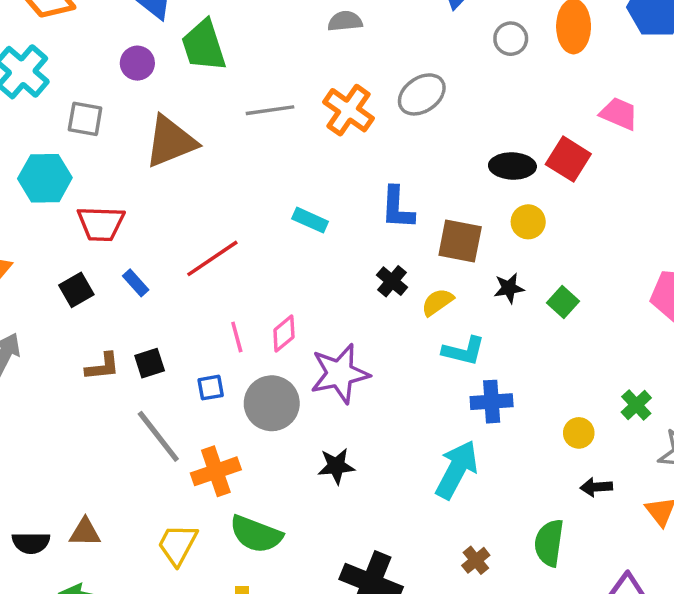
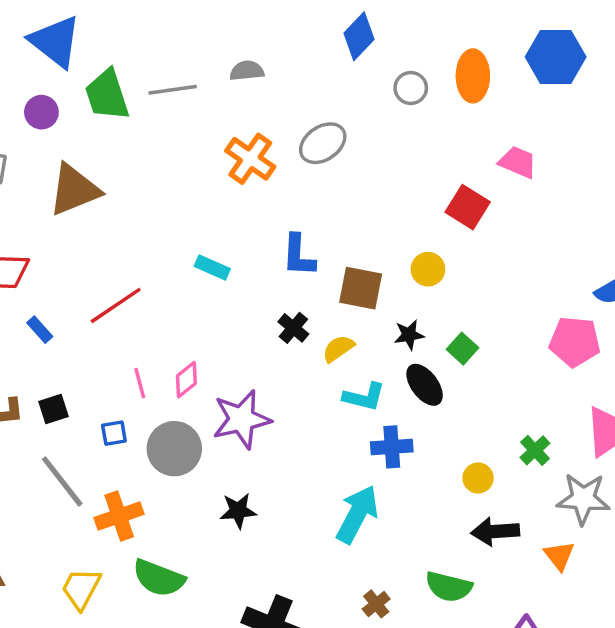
gray line: (270, 110) -> (173, 90), moved
black ellipse: (512, 166) -> (425, 385), moved, turned 51
black arrow: (596, 487) -> (495, 531), size x1.5
green semicircle: (549, 543) -> (449, 587), turned -84

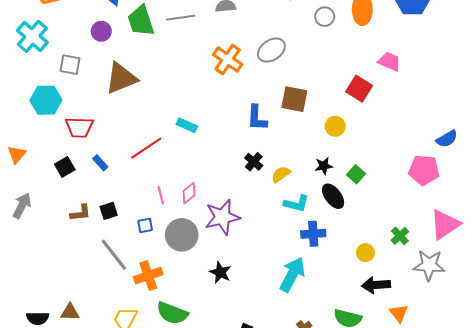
cyan rectangle: (212, 267) -> (187, 125), moved
brown square: (361, 288) -> (294, 99), moved
black star: (238, 511) -> (220, 272), turned 30
orange triangle: (559, 556) -> (399, 313), moved

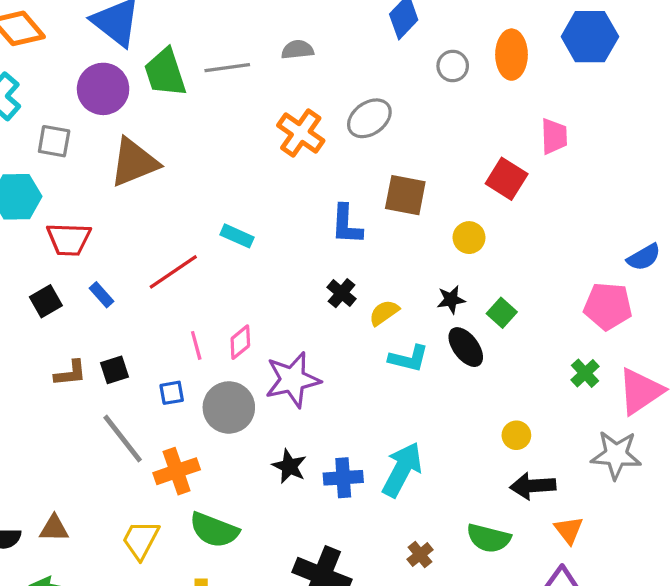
purple circle: (101, 31) -> (103, 89), size x1.6
pink trapezoid: (389, 62) -> (554, 136), turned 65
blue cross: (313, 234) -> (343, 478), moved
green cross: (400, 236) -> (585, 373), moved

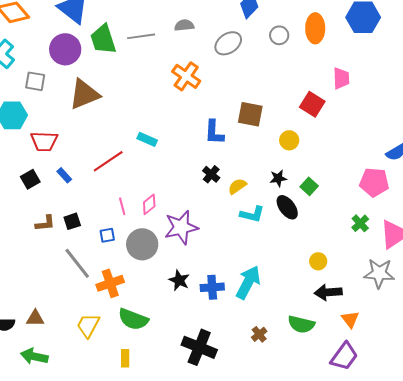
gray ellipse: (369, 118) -> (228, 43), moved

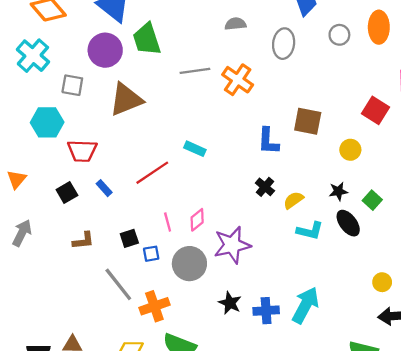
gray line: (141, 36) -> (195, 71), moved
gray ellipse: (228, 43) -> (284, 44), turned -48
black square: (72, 221) -> (129, 238), moved

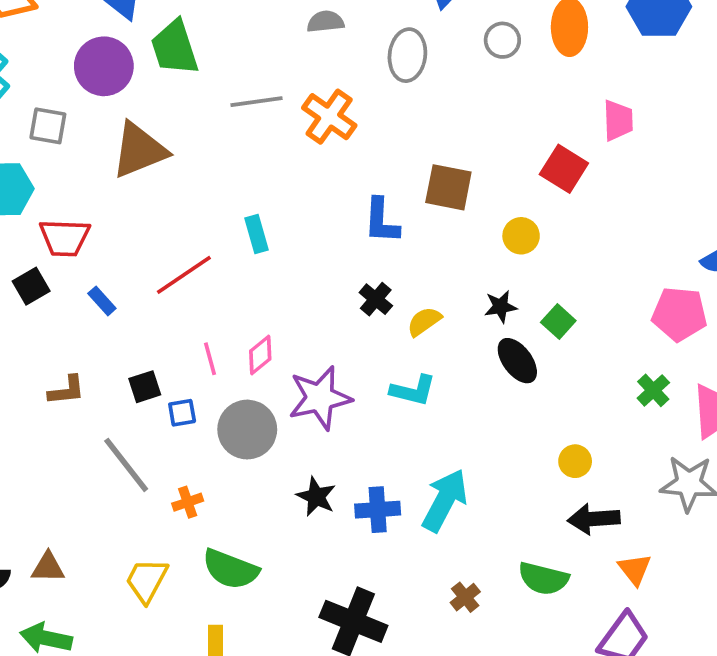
cyan rectangle: (195, 149) -> (257, 234), turned 50
black square: (67, 192) -> (31, 286), moved
cyan L-shape: (310, 231) -> (413, 390), moved
orange cross: (154, 306) -> (188, 502), size x0.6

